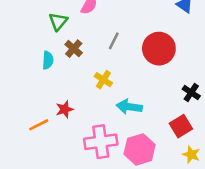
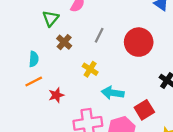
cyan semicircle: (48, 60) -> (34, 59), moved
orange line: (39, 125) -> (34, 82), moved
red square: (181, 126) -> (144, 110), moved

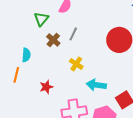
gray line: (99, 35) -> (73, 34), moved
orange line: (34, 82) -> (16, 75), moved, turned -49

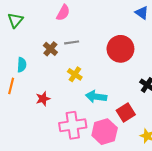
green triangle: (41, 19) -> (15, 20), moved
gray line: (73, 34) -> (72, 42), turned 56

